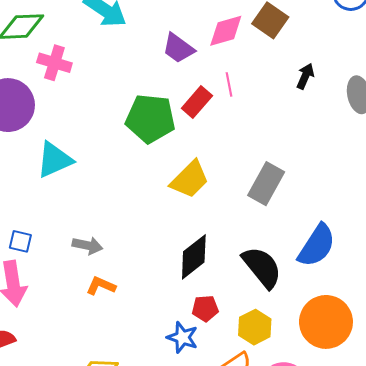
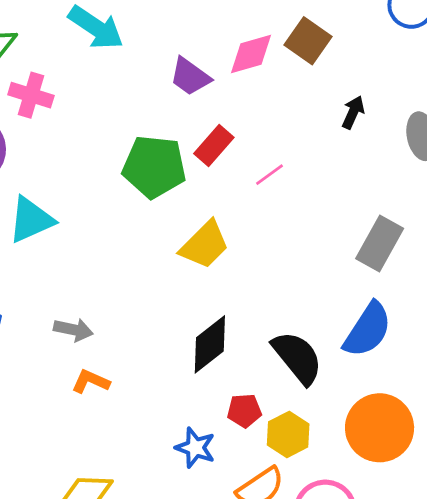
pink line: (229, 84) -> (270, 175), moved, turned 65
gray rectangle: (266, 184) -> (380, 244), moved
red pentagon: (205, 309) -> (244, 411), moved

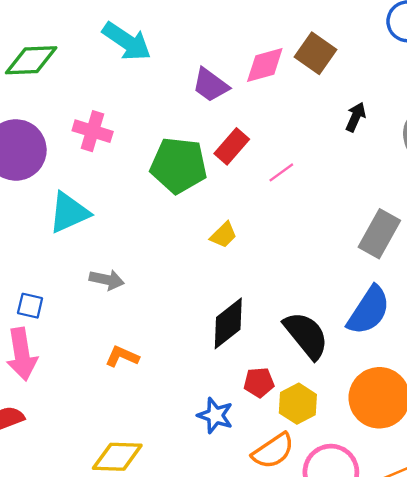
pink cross: (31, 95) -> (93, 131), moved
yellow trapezoid: (205, 245) -> (224, 235), size x0.6
gray arrow: (73, 330) -> (107, 280), moved

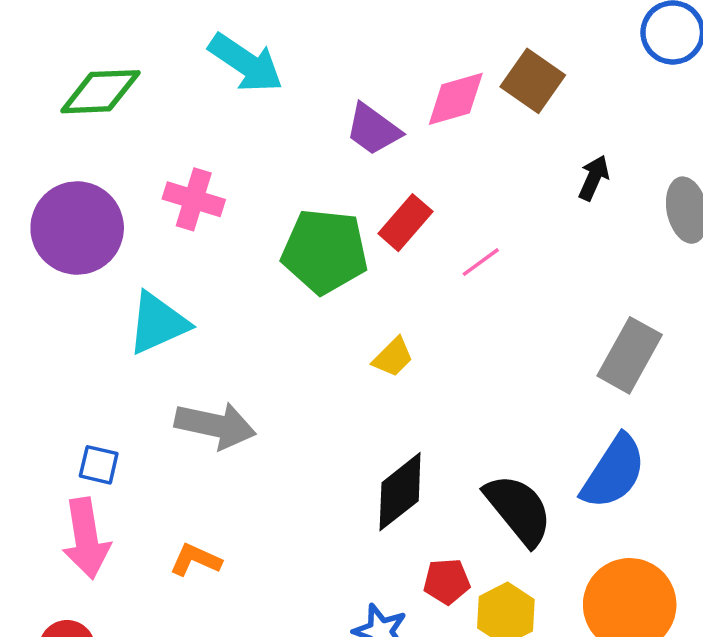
gray arrow: (107, 280) -> (215, 425), size x1.5
orange L-shape: (122, 356) -> (196, 560), moved

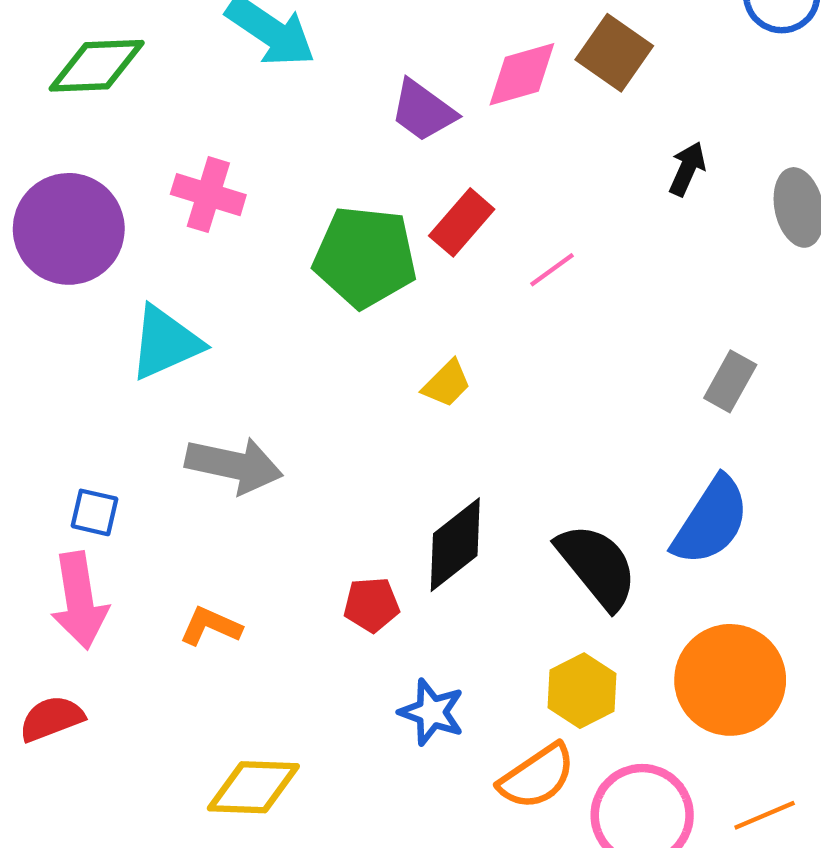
gray rectangle: (630, 355) -> (730, 381), size x0.7
red pentagon: (447, 581) -> (372, 605), moved

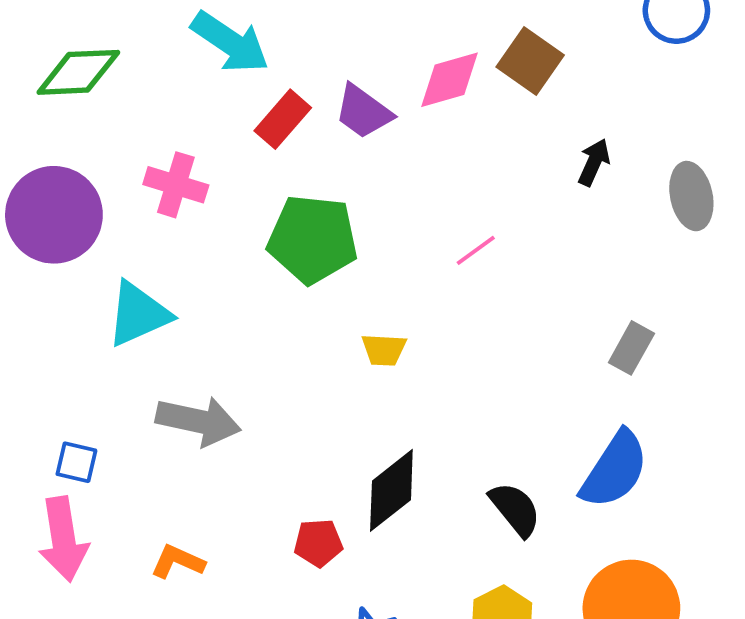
red rectangle: (462, 222) -> (283, 119), moved
yellow trapezoid: (447, 384) -> (384, 350), turned 48
black semicircle: (597, 566) -> (515, 509), size x0.7

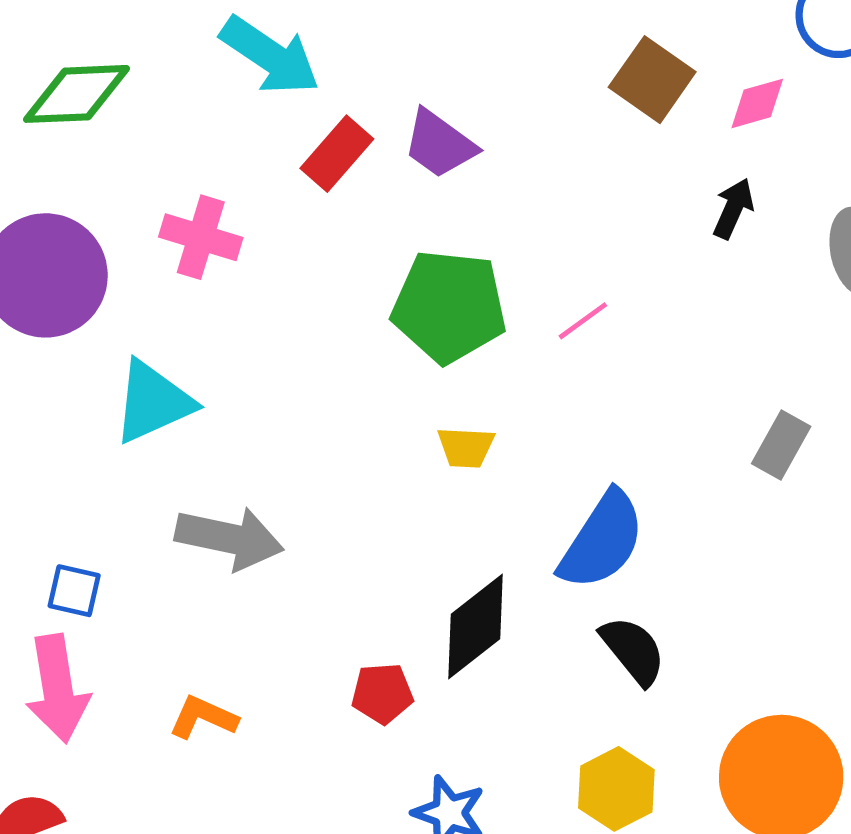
pink diamond: (450, 80) -> (757, 103), moved, size x0.7
green pentagon: (313, 239) -> (449, 306), moved
blue semicircle: (615, 470) -> (602, 541), moved

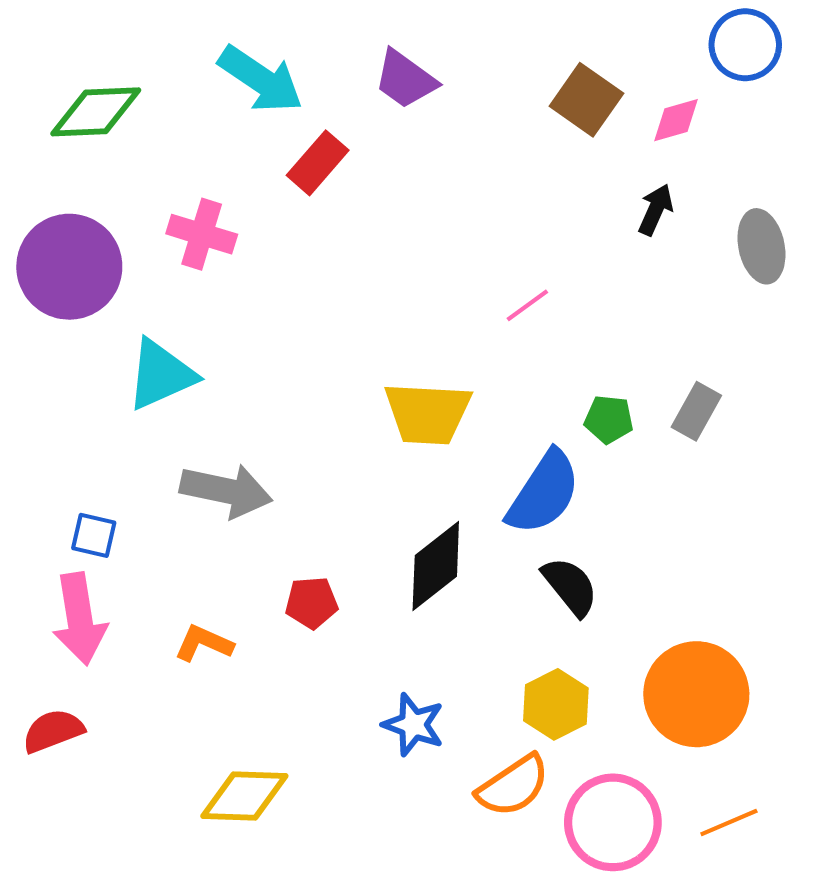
purple trapezoid: (440, 144) -> (405, 79), moved
green pentagon: (449, 306) -> (609, 419), moved, size x0.5
yellow trapezoid: (466, 447) -> (428, 413), size x1.8
red pentagon: (382, 693) -> (312, 603), moved

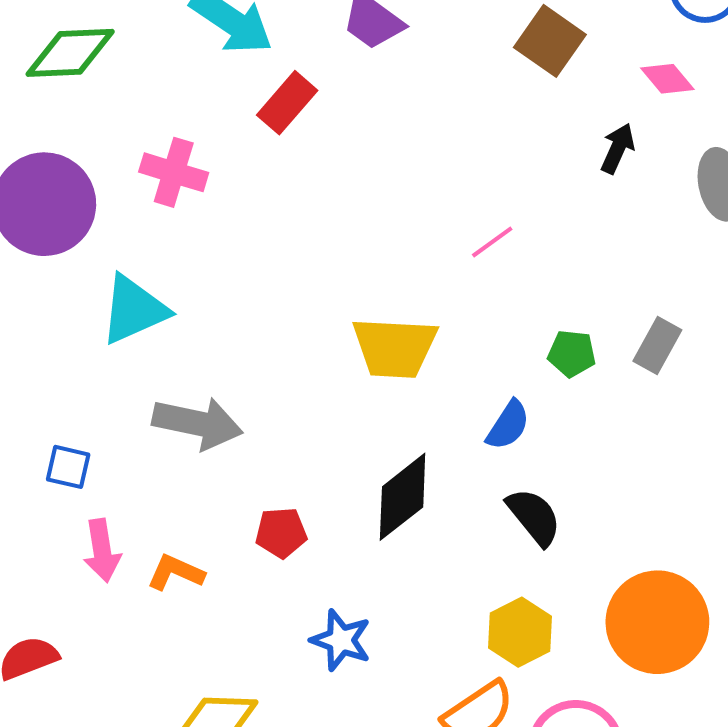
pink diamond: (676, 120) -> (667, 79), moved, turned 66
blue semicircle: (544, 493) -> (508, 425), size x0.6
pink arrow: (80, 619) -> (102, 551), moved, size x0.7
blue star: (413, 725) -> (341, 640), moved

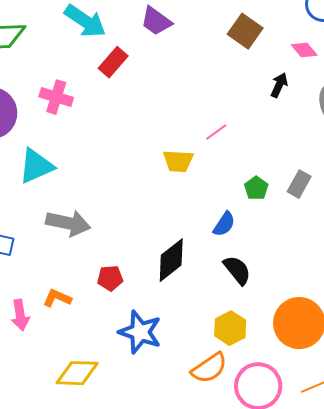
yellow trapezoid: (395, 348) -> (178, 161), moved, size x0.7
green pentagon: (572, 353) -> (256, 188), turned 30
pink arrow: (102, 551) -> (20, 315), moved
blue star: (341, 640) -> (140, 332), size x1.4

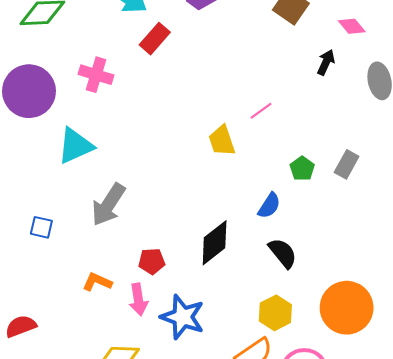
yellow trapezoid: (178, 161) -> (222, 141), turned 68
gray arrow: (68, 223) -> (108, 205), turned 111
pink arrow: (20, 315) -> (138, 299), moved

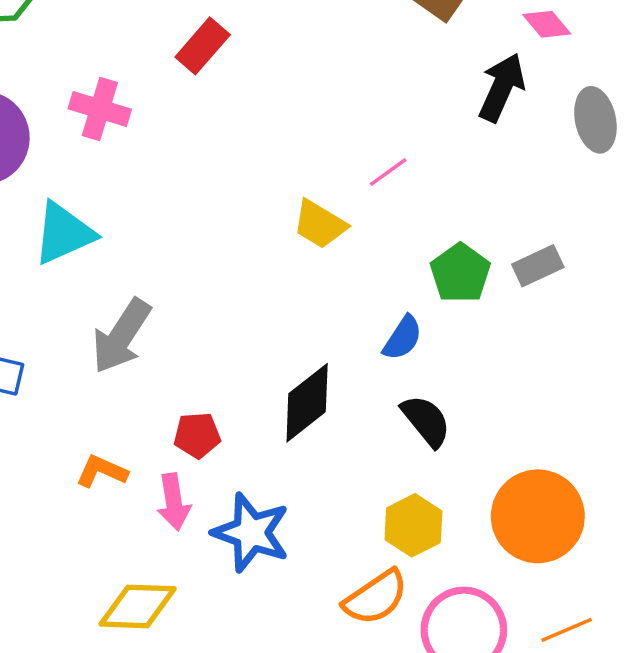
black arrow: (326, 62) -> (502, 87), size x1.5
yellow trapezoid: (222, 141) -> (320, 224), turned -40
gray rectangle: (347, 164) -> (538, 266), turned 36
green pentagon: (302, 168) -> (460, 273), size x1.4

